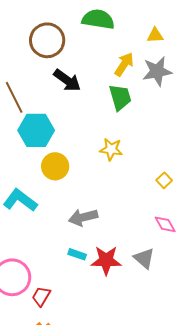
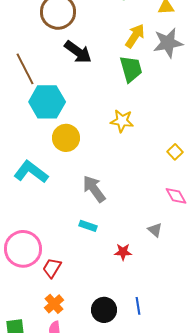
gray arrow: (83, 217) -> (94, 189), turned 68
gray triangle: (144, 258) -> (155, 230), size x0.7
red star: (106, 260) -> (123, 252), moved, size x0.6

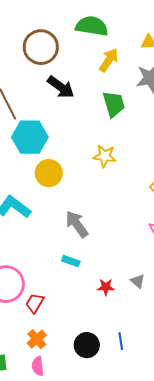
yellow arrow: (135, 36) -> (109, 60), moved
gray triangle: (155, 230) -> (138, 281), moved

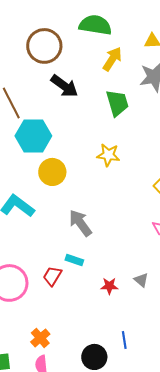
red trapezoid: (35, 303) -> (52, 276), moved
black circle: (87, 345) -> (94, 357), moved

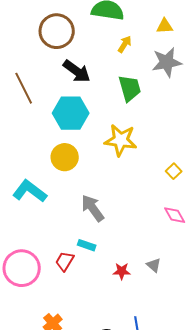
yellow arrow: (112, 59) -> (125, 44), size x0.7
cyan hexagon: (33, 136) -> (71, 113), moved
yellow star: (108, 155) -> (121, 140), size x1.4

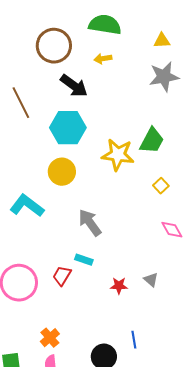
yellow arrow: (125, 44) -> (103, 59), moved, turned -132
green trapezoid: (130, 88) -> (152, 141), moved, turned 44
yellow square: (174, 171) -> (161, 186), moved

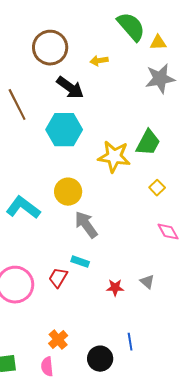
green semicircle: (105, 25) -> (131, 27), moved, turned 40
yellow circle: (62, 172) -> (68, 192), moved
orange cross: (50, 338) -> (58, 340), moved

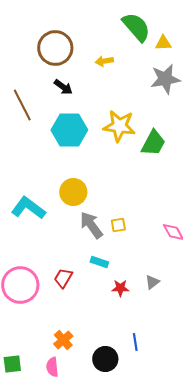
black arrow: (70, 88) -> (63, 87), moved, size x0.7
yellow star: (114, 157) -> (119, 126), moved
yellow square: (157, 188) -> (118, 225), moved, turned 35
cyan rectangle: (80, 262) -> (99, 262), moved
gray triangle: (147, 282) -> (152, 282), turned 42

